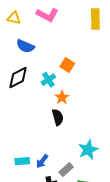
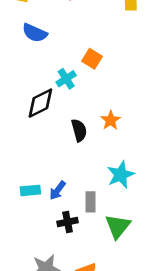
black diamond: (18, 78) -> (40, 103), moved
orange star: (62, 97) -> (111, 120), moved
gray rectangle: (66, 170) -> (91, 202), turned -48

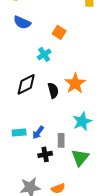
orange square: (92, 59) -> (59, 32), moved
black diamond: (40, 103) -> (26, 84), moved
orange star: (111, 120) -> (75, 83), size x1.5

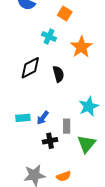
cyan cross: (44, 54) -> (49, 37), turned -32
orange star: (75, 83) -> (81, 47), moved

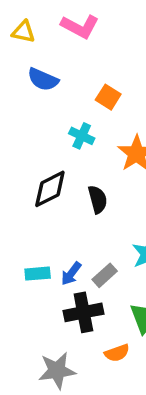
gray rectangle: (67, 126) -> (105, 275), moved, turned 48
black cross: (50, 141) -> (83, 312), size x1.5
orange semicircle: (64, 176) -> (117, 353), moved

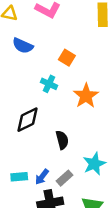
black semicircle: (98, 199) -> (62, 140), moved

